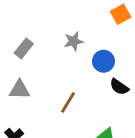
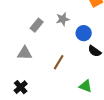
gray rectangle: (24, 48) -> (37, 25), moved

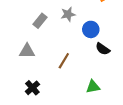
green triangle: (86, 86) -> (93, 87), turned -32
black cross: (21, 87) -> (32, 88), moved

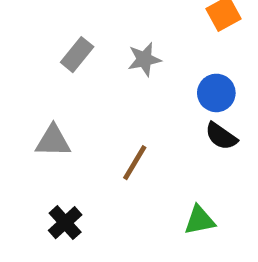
gray rectangle: (40, 21) -> (77, 55), moved
blue circle: (91, 29) -> (216, 93), moved

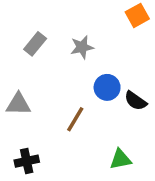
blue circle: (216, 93) -> (107, 87), moved
black cross: (65, 223) -> (27, 161), turned 30

